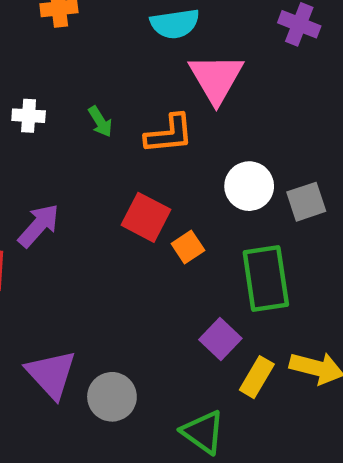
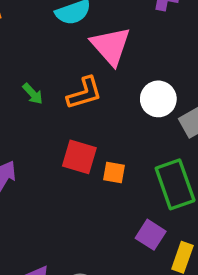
white circle: (249, 186) -> (158, 99), moved
orange square: (188, 247) -> (114, 172), turned -35

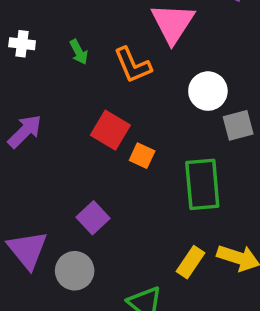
orange L-shape: (84, 93) -> (133, 65), turned 69
purple square: (151, 235) -> (93, 218), moved

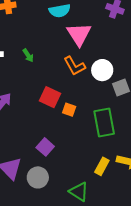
orange L-shape: (133, 65) -> (74, 66), moved

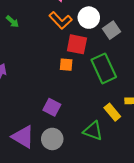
red square: (50, 97) -> (77, 44), moved
yellow rectangle: (102, 166) -> (112, 112), turned -54
green triangle: (79, 192) -> (93, 131), moved

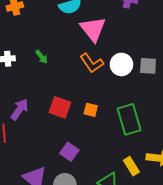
gray square: (111, 30) -> (148, 66), moved, turned 30
red square: (77, 44) -> (60, 107), moved

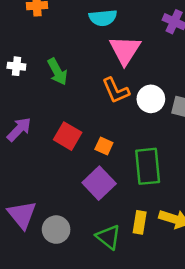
green arrow: (42, 57) -> (57, 72), size x1.5
purple square: (69, 152) -> (99, 183), moved, size x1.4
yellow rectangle: (131, 166) -> (140, 222), turned 30

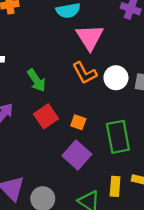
green arrow: (57, 72) -> (36, 80), moved
red square: (68, 136) -> (46, 116), turned 30

